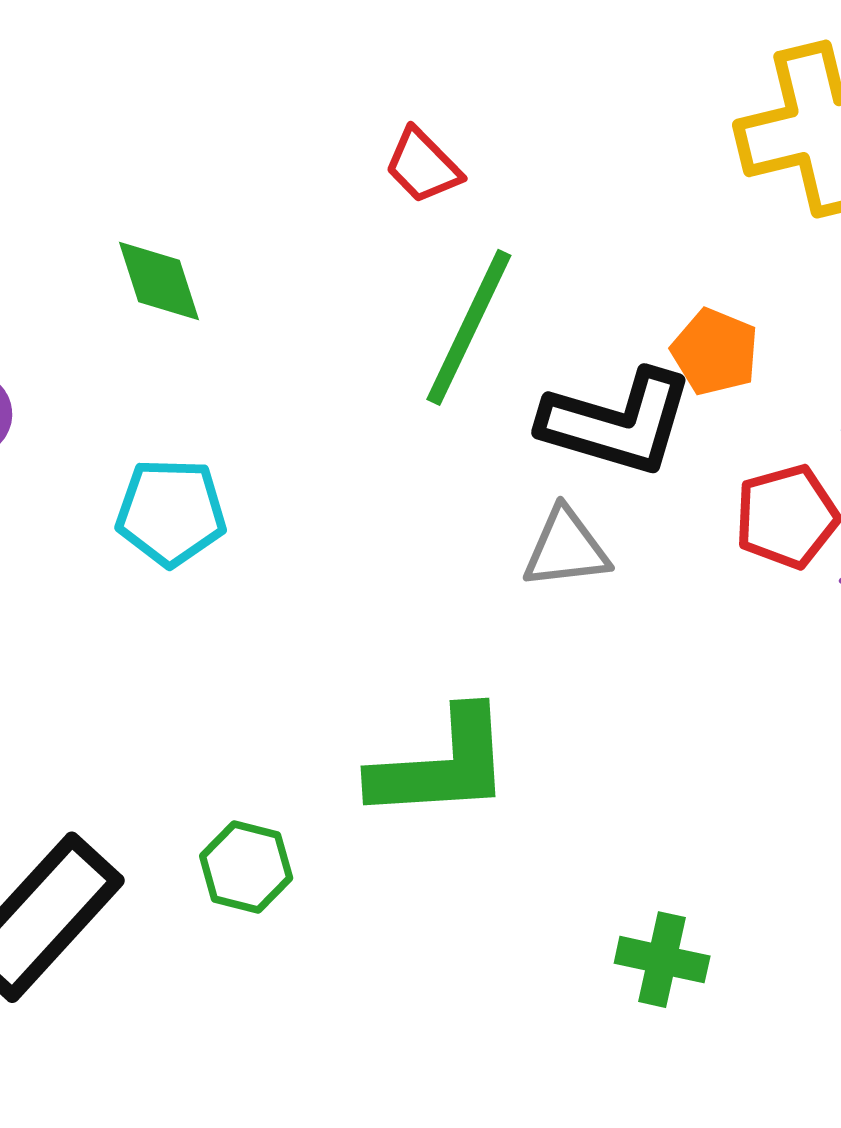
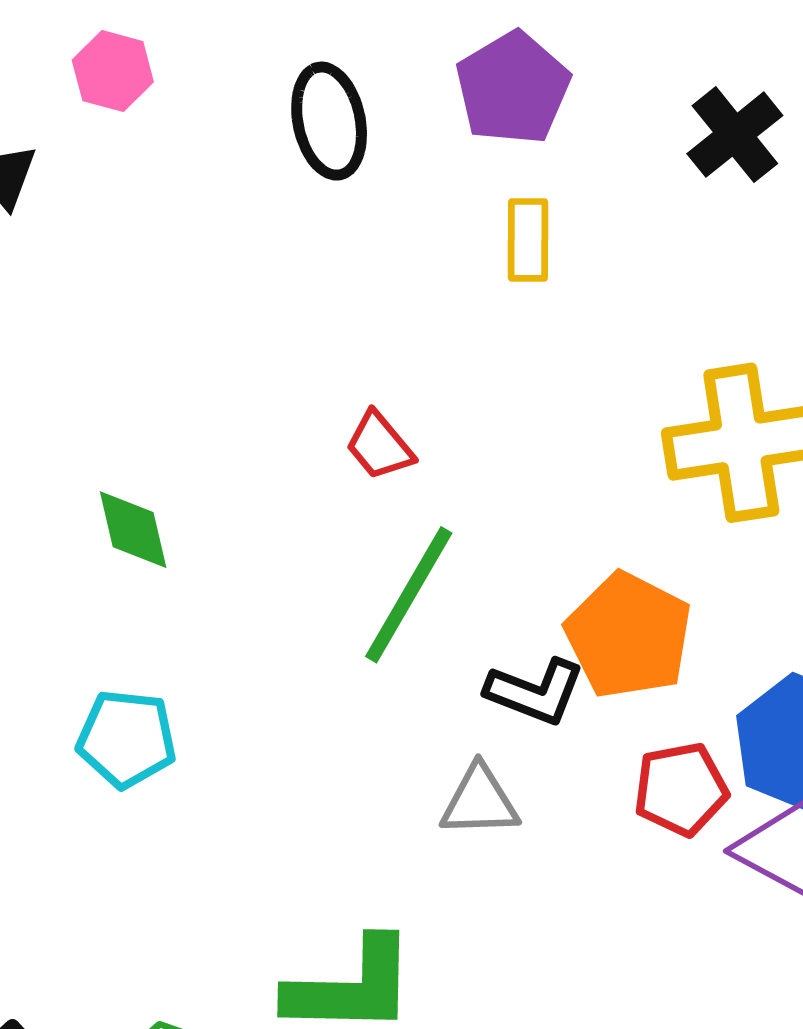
orange pentagon: (715, 352) -> (629, 635), size x1.6
black L-shape: (617, 423) -> (535, 692), size x0.7

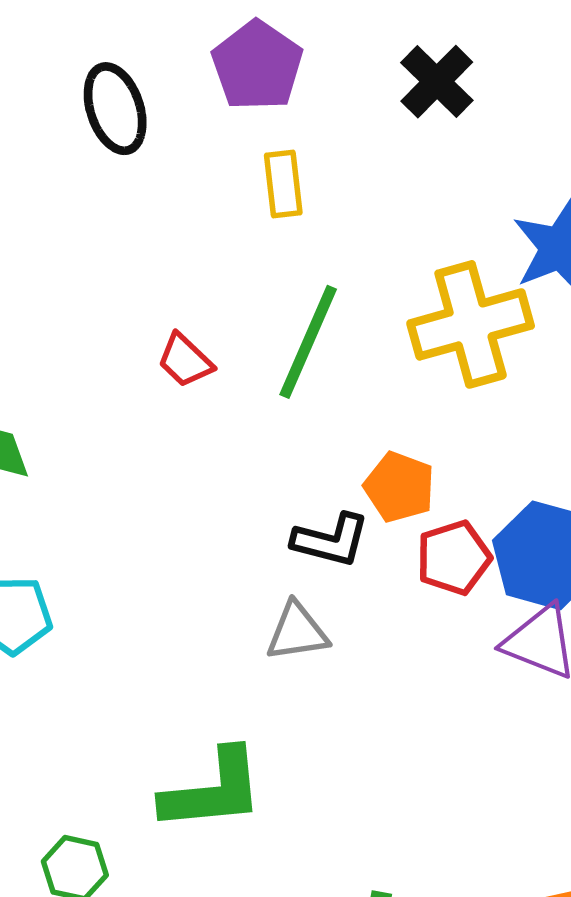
green line: (409, 595) -> (308, 342), moved
orange pentagon: (629, 635) -> (399, 487), size x0.7
red pentagon: (681, 789) -> (454, 558), moved

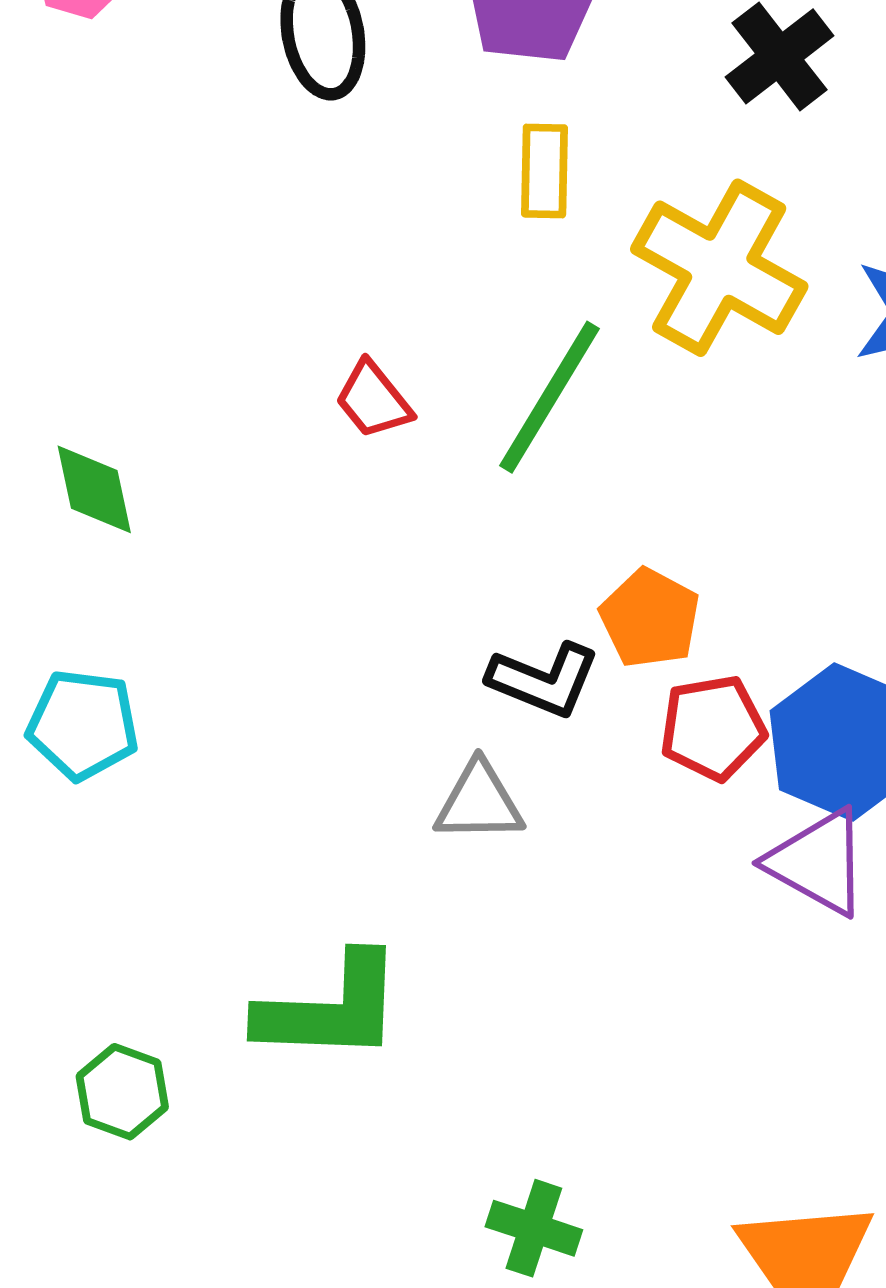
yellow cross: (471, 324) -> (719, 268), moved, turned 37

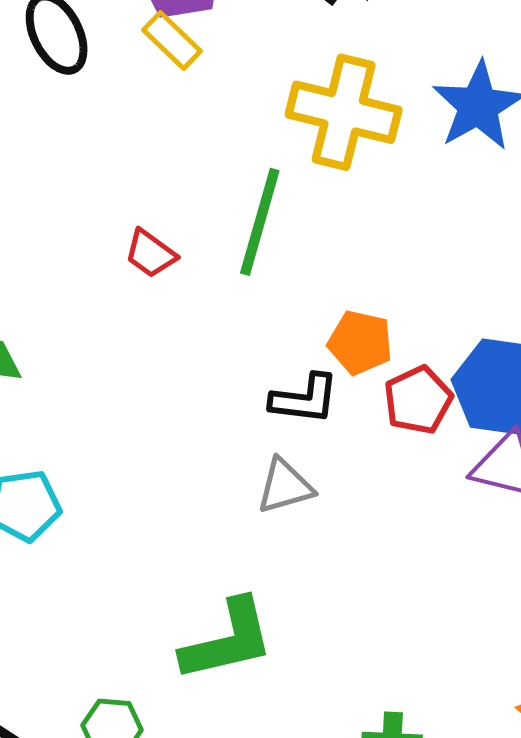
yellow rectangle: (544, 171) -> (172, 40), moved, turned -32

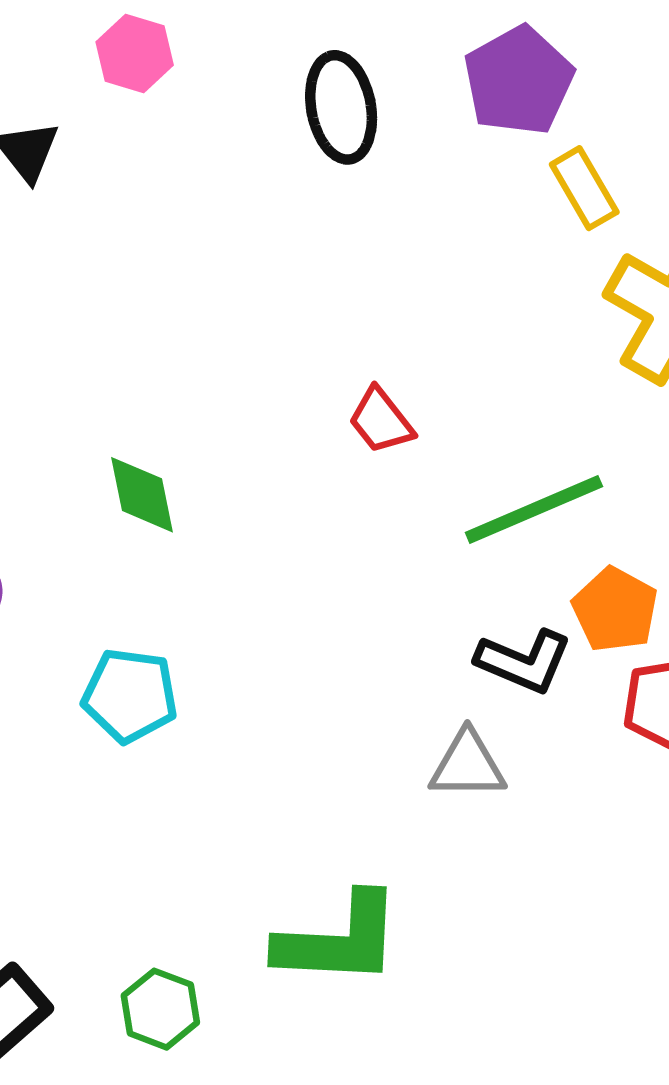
yellow rectangle: (172, 40) -> (584, 188), moved
green line: (260, 222) -> (534, 509), moved, turned 35

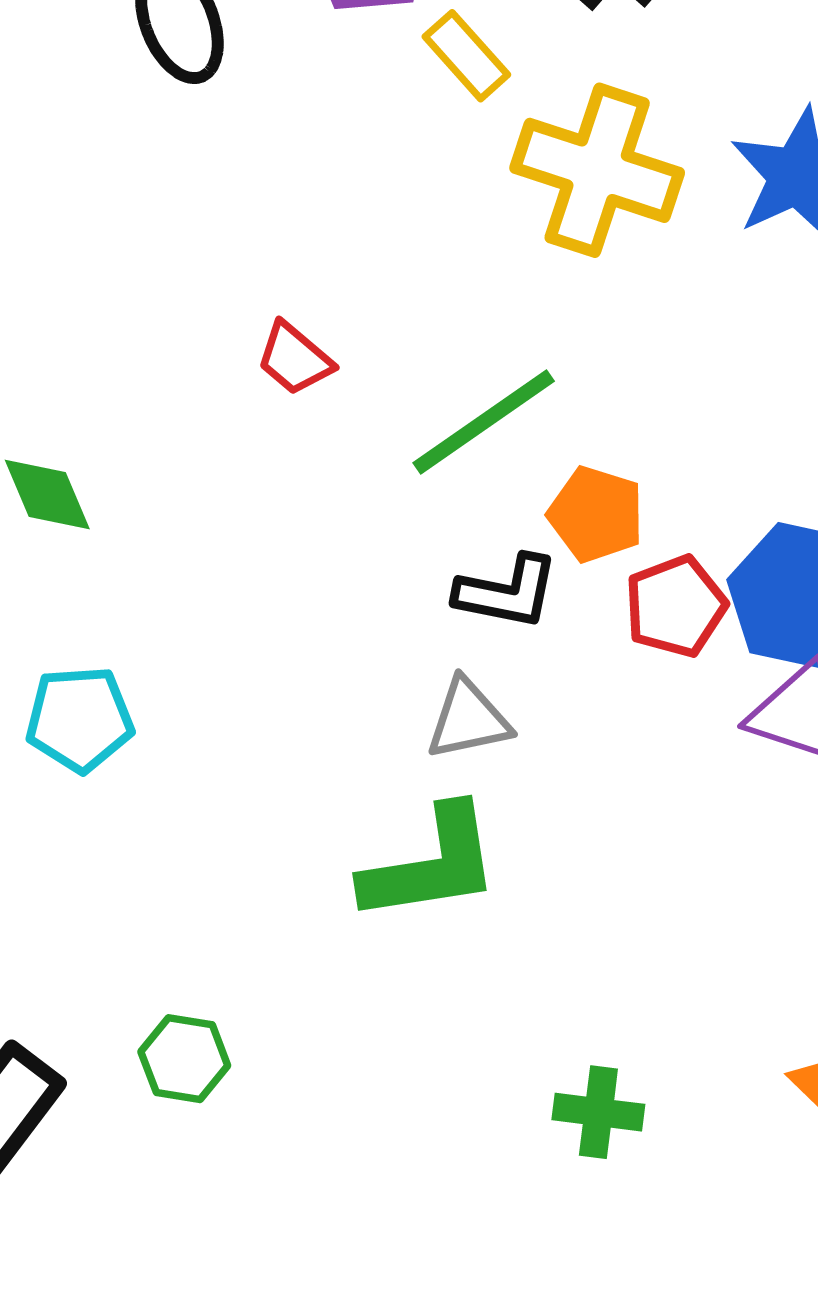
green L-shape: (339, 940) -> (431, 865), moved

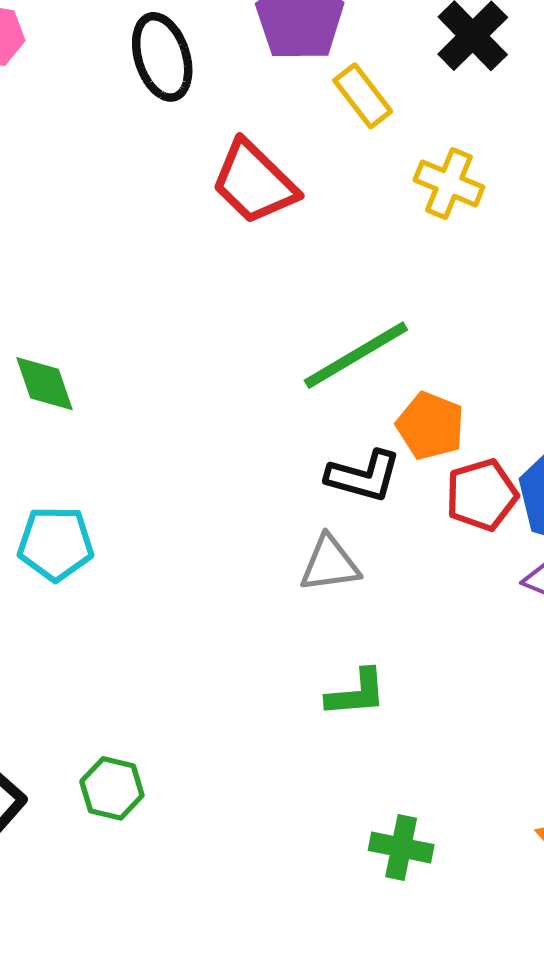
yellow cross: (597, 170) -> (449, 183), size x0.6
red trapezoid: (294, 359) -> (254, 182), moved, size x1.6
green L-shape: (431, 865) -> (356, 693), moved, size x0.6

